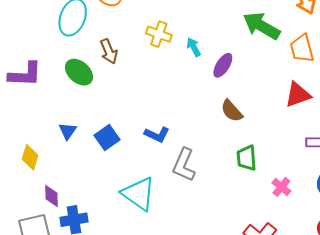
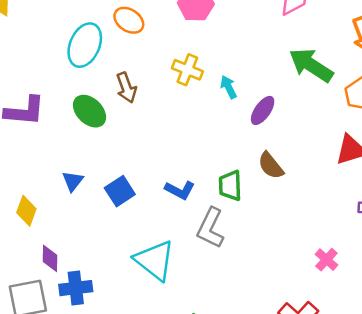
green trapezoid: (247, 158) -> (230, 186), moved

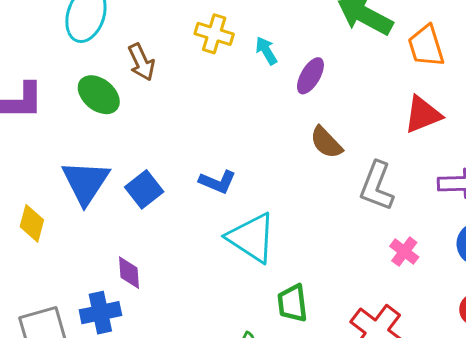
blue triangle: (73, 181) -> (85, 182), size x1.8
green trapezoid: (230, 186) -> (292, 303), moved
gray L-shape: (211, 228) -> (377, 186), moved
purple diamond: (50, 258) -> (129, 273), moved
cyan triangle: (155, 260) -> (251, 238), moved

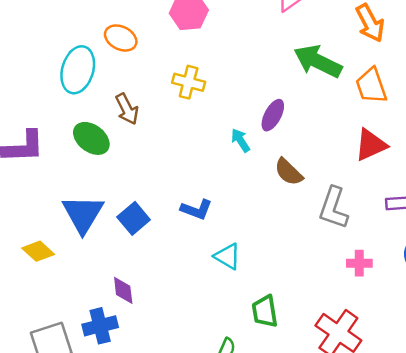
cyan arrow: (266, 51) -> (240, 140), moved
yellow diamond: (32, 223) -> (38, 251), turned -60
cyan triangle: (251, 238) -> (227, 256), size x0.6
pink cross: (404, 252) -> (359, 263), turned -35

